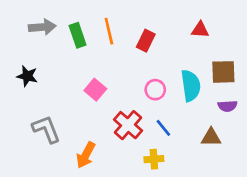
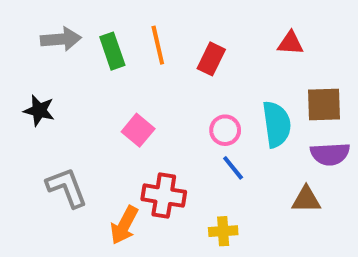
purple semicircle: (227, 106) -> (330, 154), size x1.4
red cross: (128, 125) -> (164, 196), moved, turned -32
blue line: (163, 128) -> (233, 168), moved

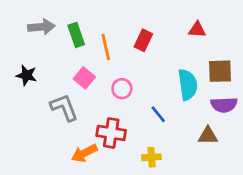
orange line: (158, 45) -> (106, 47), moved
pink square: (138, 130) -> (84, 78), moved
pink circle: (225, 130) -> (122, 89), moved
gray L-shape: (67, 188) -> (64, 107), moved
orange arrow: (124, 225) -> (84, 153), turned 35

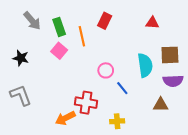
gray arrow: (41, 27) -> (32, 21), turned 54
red rectangle: (143, 40) -> (105, 21), moved
pink square: (84, 78) -> (59, 51), moved
pink circle: (122, 89) -> (106, 70), moved
gray L-shape: (64, 107) -> (21, 95), moved

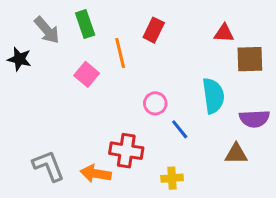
green rectangle: (59, 27) -> (85, 24), moved
brown square: (170, 55) -> (250, 59), moved
black star: (21, 58) -> (19, 59), moved
gray L-shape: (21, 95) -> (48, 166), moved
orange arrow: (65, 118) -> (96, 174), turned 36

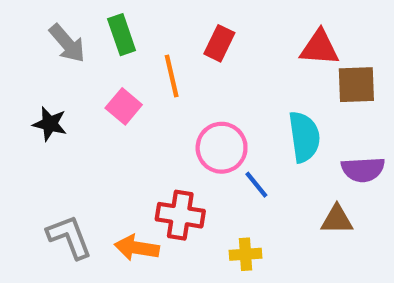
red triangle: (224, 33) -> (319, 48), size x1.4
black star: (19, 59) -> (50, 124), moved
pink circle: (155, 103) -> (222, 148), size x1.5

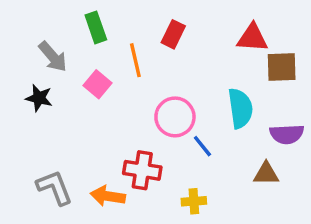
gray arrow: (67, 43) -> (53, 57), moved

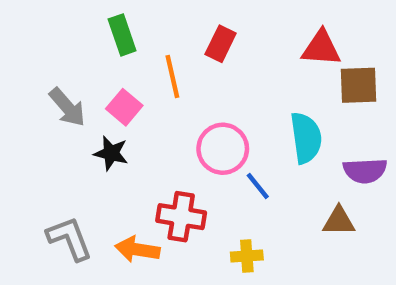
gray arrow: (53, 57) -> (67, 107), moved
black star: (39, 98) -> (111, 153), moved

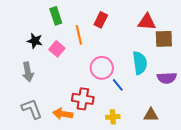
gray arrow: (67, 107) -> (28, 72), moved, turned 30
black star: (111, 153) -> (35, 41), moved
brown triangle: (339, 221) -> (151, 115), moved

